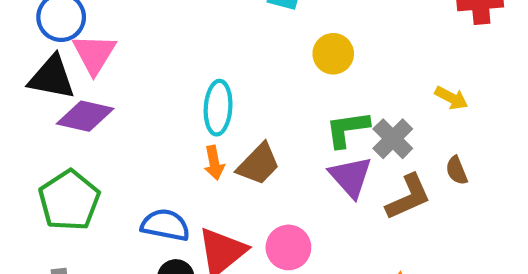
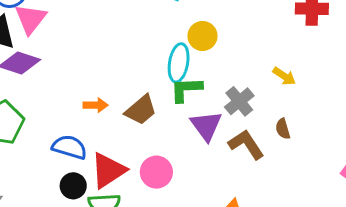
cyan ellipse: (218, 108) -> (179, 63), moved
green L-shape: (347, 129) -> (186, 89), moved
orange arrow: (214, 163) -> (96, 105), moved, turned -85
brown L-shape: (408, 197) -> (246, 144), turned -105

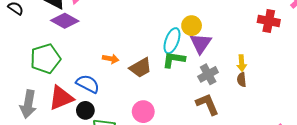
yellow arrow: (284, 76) -> (242, 63), turned 42
purple triangle: (206, 126) -> (201, 43), moved
brown semicircle: (283, 129) -> (242, 80), moved
red triangle: (108, 170) -> (61, 98), moved

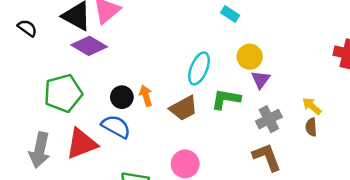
cyan ellipse: (172, 41) -> (199, 68), moved
purple triangle: (201, 43) -> (261, 80), size x0.7
orange arrow: (111, 59) -> (146, 96), turned -119
yellow arrow: (242, 63) -> (312, 106), turned 133
black circle: (85, 110) -> (122, 97), moved

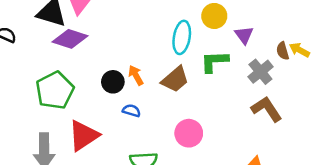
yellow circle: (250, 57) -> (214, 16), moved
blue semicircle: (116, 127) -> (131, 111), moved, size x0.6
brown semicircle: (311, 127) -> (283, 51), moved

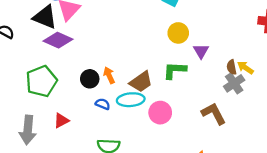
cyan ellipse: (182, 37) -> (131, 100), moved, turned 70
gray cross: (260, 72) -> (234, 83), moved
pink circle: (189, 133) -> (160, 113), moved
red triangle: (84, 136) -> (61, 121), size x0.6

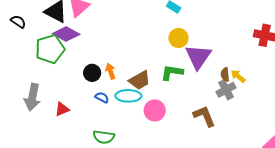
purple triangle: (201, 51) -> (198, 57), size x1.8
green pentagon: (41, 81) -> (50, 49), moved
gray arrow: (28, 130) -> (32, 97), moved

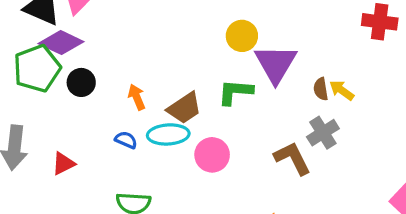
black circle: (92, 73) -> (81, 82), moved
gray cross: (226, 90) -> (323, 133), moved

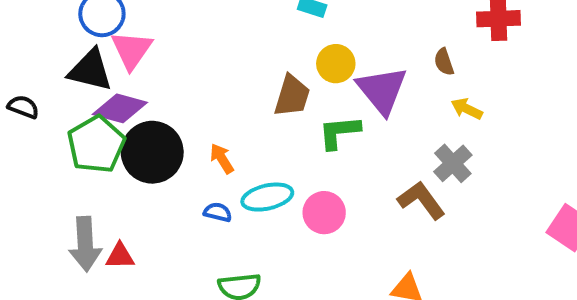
black circle: (81, 82) -> (152, 152), size x1.8
brown semicircle: (321, 89) -> (444, 62), moved
brown trapezoid: (184, 108) -> (292, 96), moved, turned -30
red triangle: (63, 163) -> (120, 256), moved, turned 35

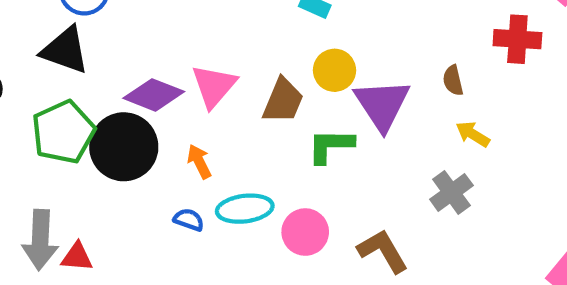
pink triangle: (131, 50) -> (214, 86), moved
purple diamond: (120, 108) -> (154, 95), moved
brown L-shape: (421, 200) -> (383, 251), moved

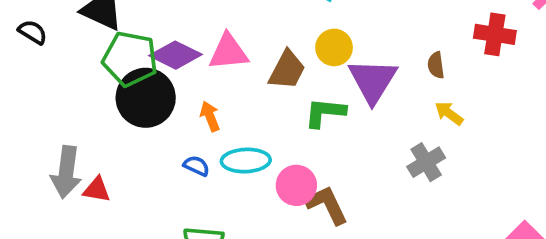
pink triangle: (214, 86) -> (228, 52), turned 39
green pentagon: (63, 132) -> (130, 59), moved, turned 30
brown L-shape: (383, 251) -> (327, 205), moved

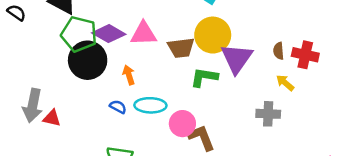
red cross: (495, 34) -> (305, 55), moved
yellow circle: (334, 47) -> (213, 35), size x1.5
brown trapezoid: (287, 70) -> (181, 48), turned 52
gray cross: (426, 162) -> (268, 114), turned 30

